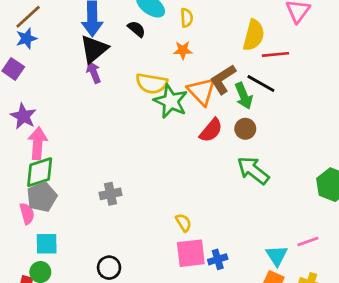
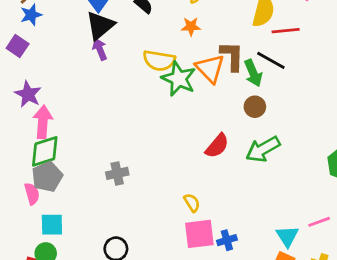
brown L-shape: (223, 79) -> (232, 56), turned 124
red semicircle: (211, 130) -> (217, 146), moved
green arrow: (253, 170) -> (263, 149), turned -68

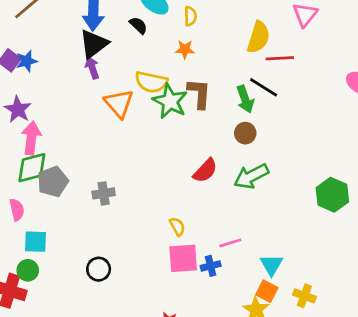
blue star: (31, 15) -> (27, 61), moved
brown L-shape: (232, 56) -> (199, 94), moved
orange triangle: (210, 68) -> (119, 103), moved
gray pentagon: (47, 177) -> (53, 182), moved
pink line: (319, 222) -> (230, 243), moved

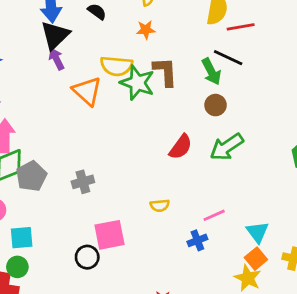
yellow semicircle: (177, 227) -> (160, 206), turned 120
pink square: (183, 258) -> (109, 235), moved
orange square: (267, 291) -> (256, 259), turned 30

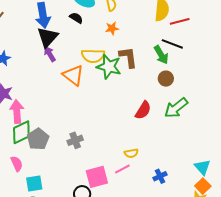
pink line: (214, 215) -> (122, 169), moved

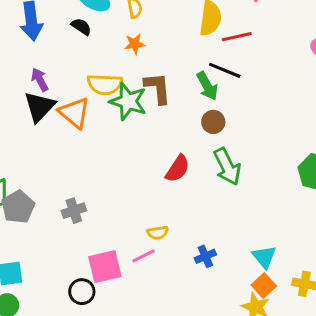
black triangle: (47, 37) -> (39, 107), moved
green arrow: (176, 108) -> (227, 167), turned -80
blue cross: (160, 176) -> (205, 256), moved

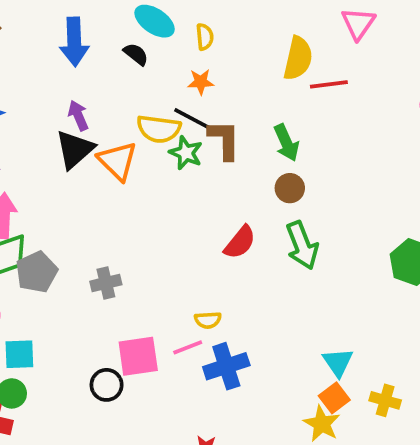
black line: (225, 70) -> (193, 119), moved
green star: (128, 101) -> (186, 153), size x0.7
blue cross: (205, 256) -> (226, 366), moved, size x1.6

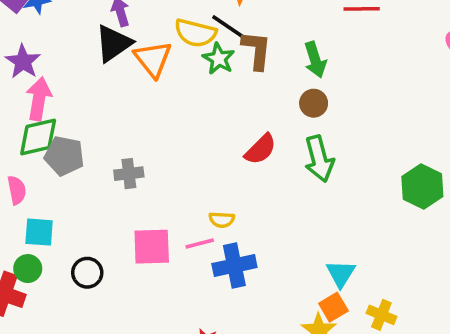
gray pentagon: (37, 272) -> (64, 156), turned 30
black circle: (107, 385) -> (87, 273), moved

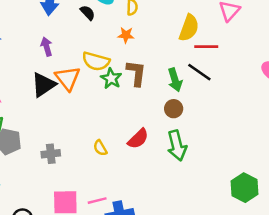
black line: (229, 27) -> (199, 72), moved
black triangle: (113, 43) -> (44, 85), moved
green hexagon: (422, 186) -> (244, 188), moved
yellow semicircle: (222, 220) -> (100, 148), moved, turned 56

